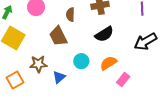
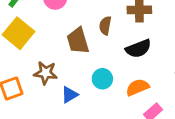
brown semicircle: (70, 15) -> (105, 26), moved

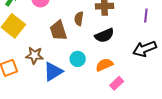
blue triangle: (70, 95) -> (53, 72), size x1.5

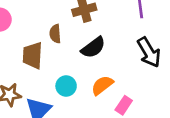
brown trapezoid: (58, 31) -> (33, 56), turned 35
black arrow: (144, 49) -> (149, 52), turned -85

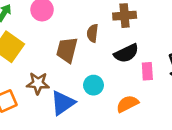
orange semicircle: (102, 85) -> (127, 104), moved
pink rectangle: (124, 105) -> (147, 71), moved, turned -48

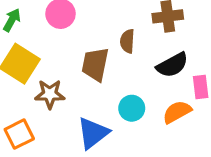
brown star: (38, 83) -> (50, 94), moved
orange semicircle: (127, 104) -> (177, 112), moved

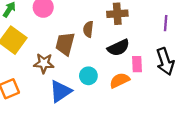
brown star: (50, 94) -> (44, 63), moved

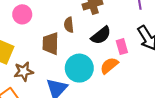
brown star: (44, 63) -> (24, 71), moved
cyan circle: (88, 76) -> (79, 68), size x1.6

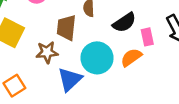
brown star: (24, 71) -> (47, 52), moved

